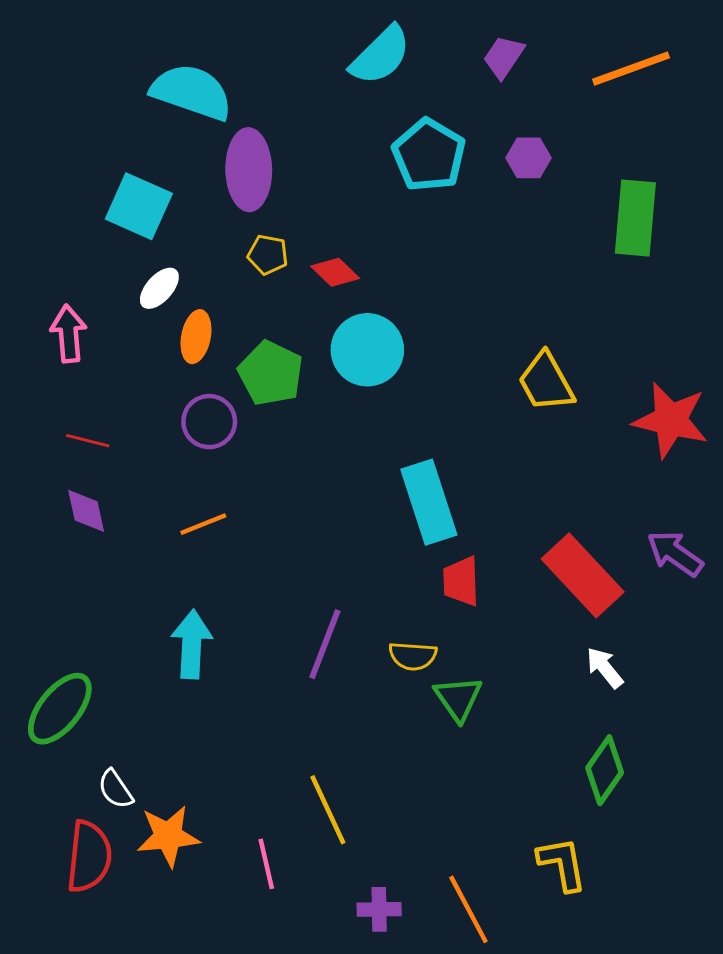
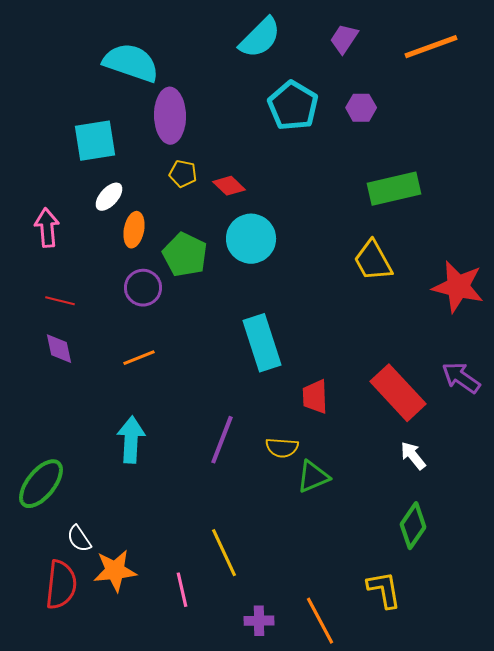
cyan square: (139, 206) -> (95, 141), turned -33
green rectangle: (635, 218) -> (394, 189), moved, turned 72
cyan rectangle: (429, 502) -> (262, 343), moved
green triangle: (458, 698) -> (313, 477), turned 42

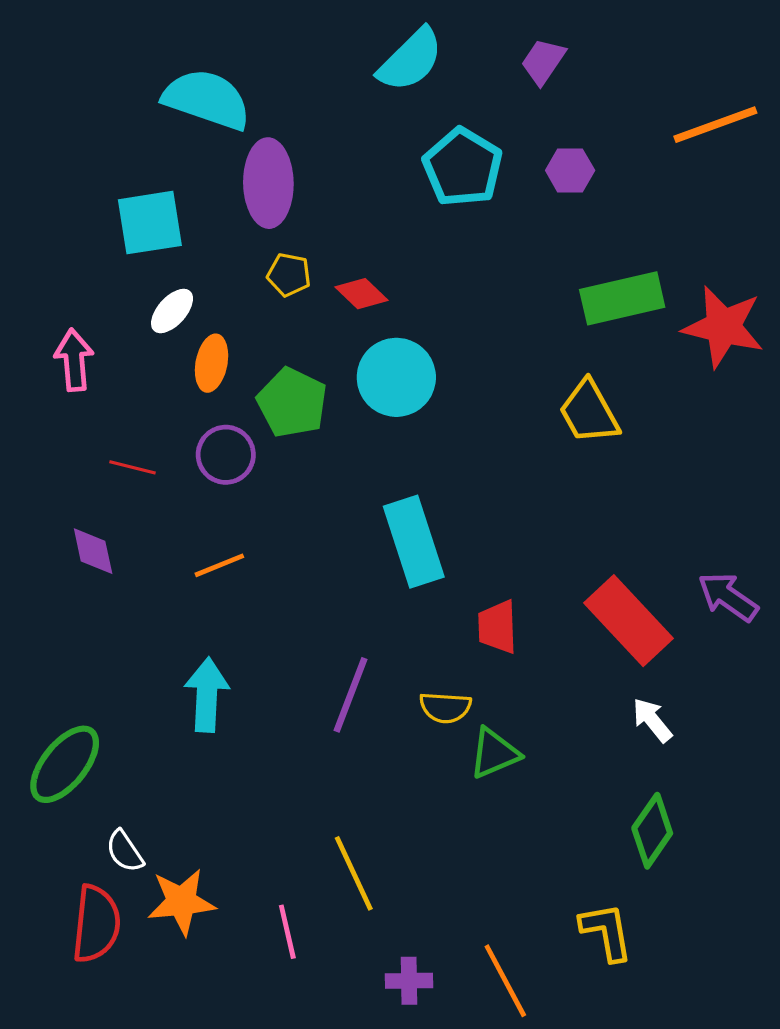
orange line: (431, 47) -> (715, 125), moved
red star: (458, 287) -> (723, 327), moved
red line: (60, 301) -> (133, 467), moved

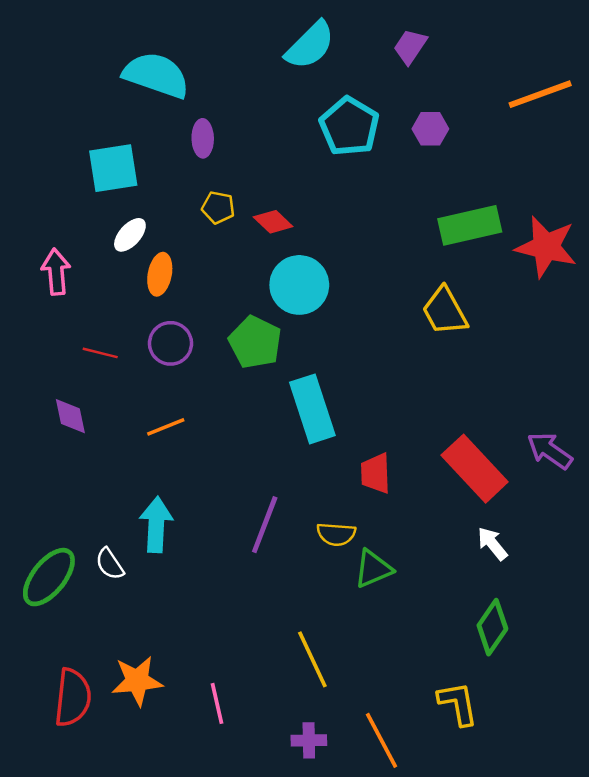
purple ellipse: (268, 183) -> (203, 138), size x0.6
green pentagon: (292, 403) -> (255, 342), moved
white semicircle: (125, 851) -> (110, 564), moved
yellow line: (354, 873) -> (312, 659), moved

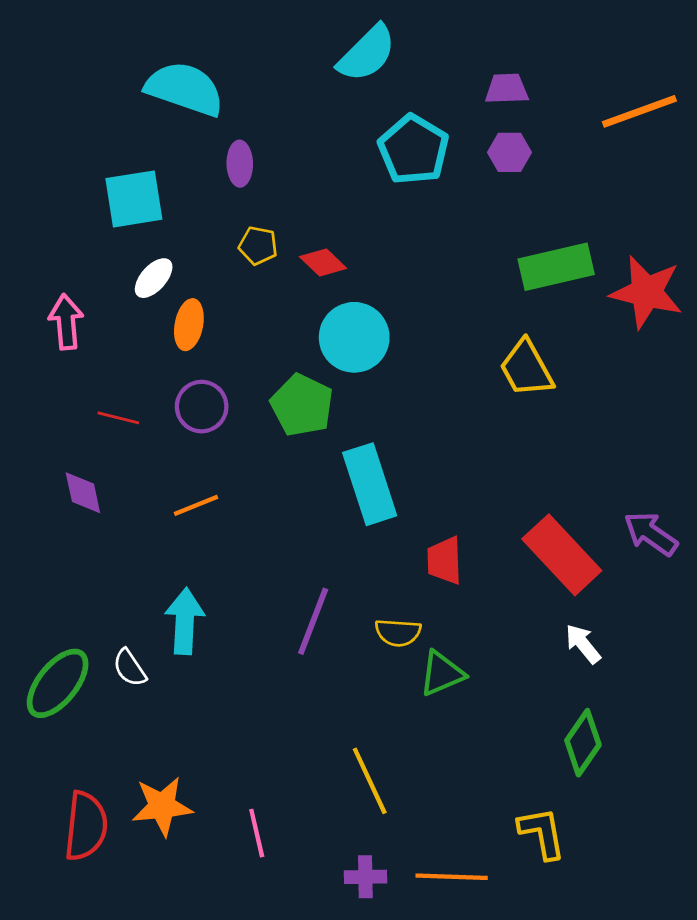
purple trapezoid: (410, 47) -> (507, 89), moved, turned 54
orange line: (382, 740) -> (452, 877), turned -60

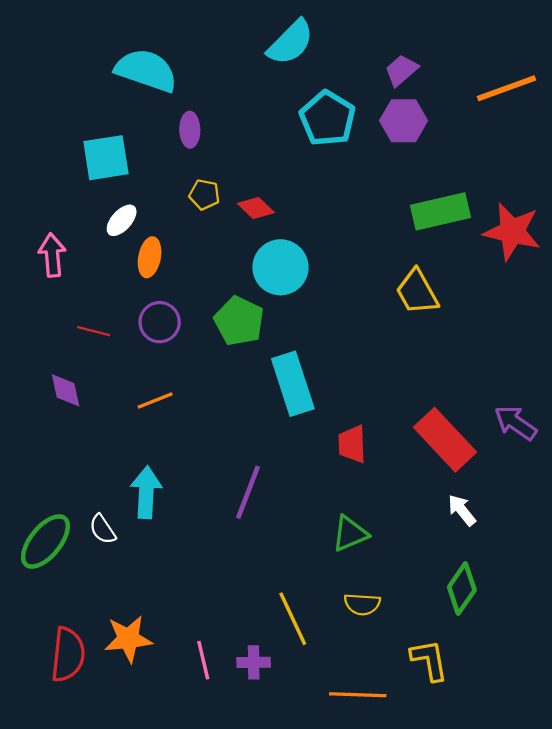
purple trapezoid: (507, 89) -> (401, 70), turned -39
purple hexagon: (510, 152) -> (404, 121), size x1.4
yellow semicircle: (398, 633) -> (362, 604), moved
purple cross: (365, 877) -> (254, 662), moved

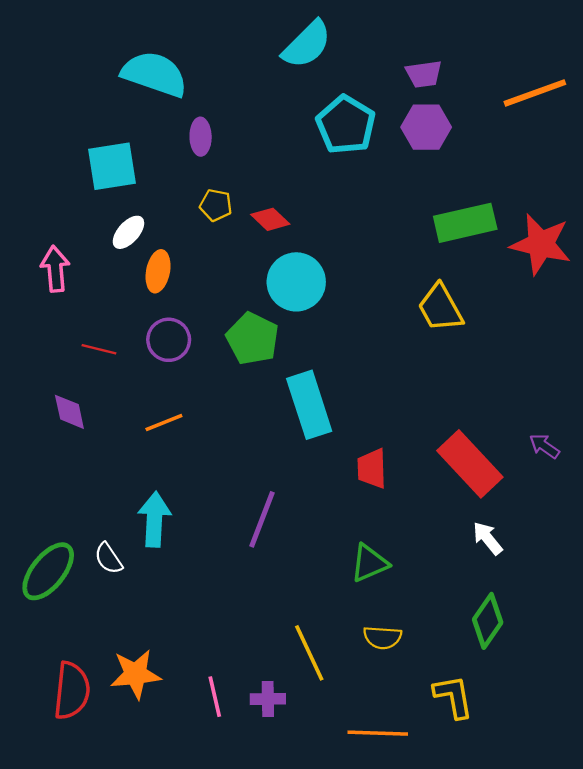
purple trapezoid: (401, 70) -> (424, 74), turned -147
purple arrow: (515, 423) -> (544, 446), size x0.7

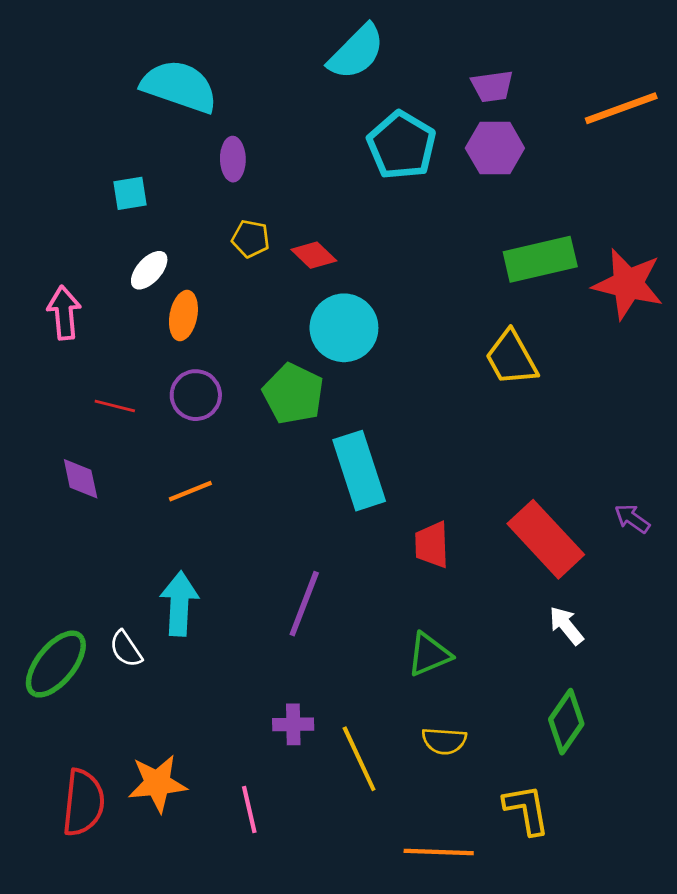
cyan square: (112, 166) -> (130, 193), size x0.6
purple cross: (268, 699) -> (293, 724), moved

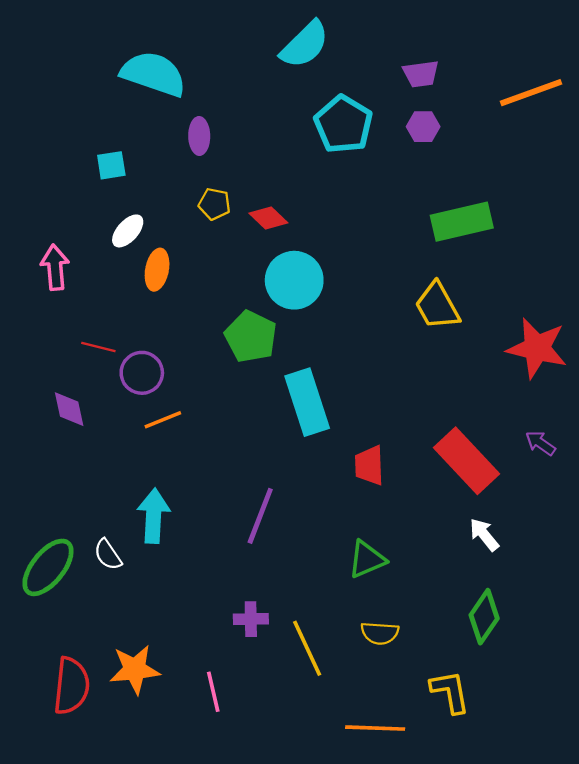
purple hexagon: (495, 148) -> (423, 127), size x0.7
red star: (628, 284) -> (537, 348), moved
purple circle: (196, 395) -> (142, 373), moved

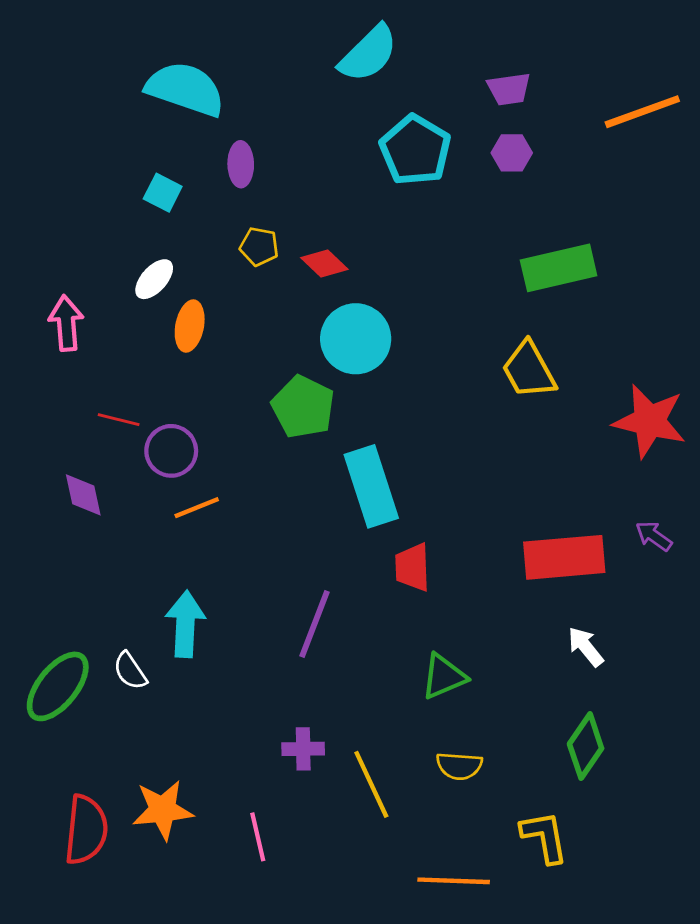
cyan square: (111, 165) -> (163, 193), moved, turned 36
red rectangle: (467, 461) -> (564, 557), turned -52
red trapezoid: (369, 465) -> (412, 567), moved

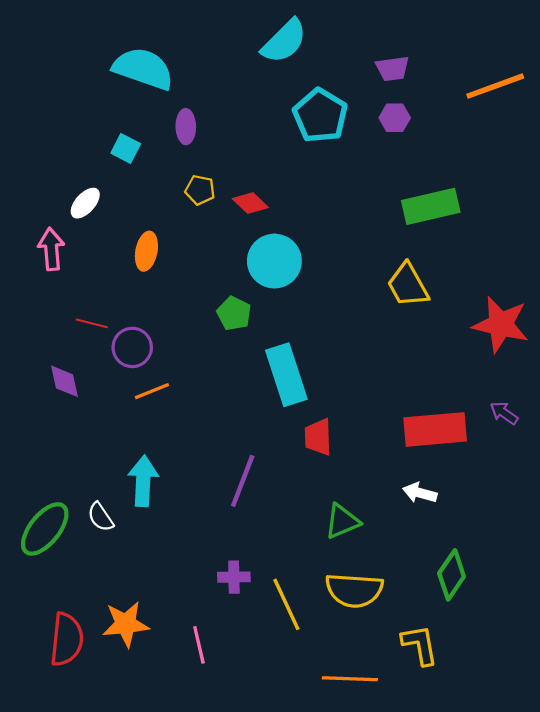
white ellipse: (154, 279) -> (85, 203), moved
green pentagon: (303, 407) -> (234, 314), size x0.7
white arrow: (586, 647) -> (420, 493), moved, turned -36
yellow semicircle: (459, 766) -> (354, 590), size x1.6

